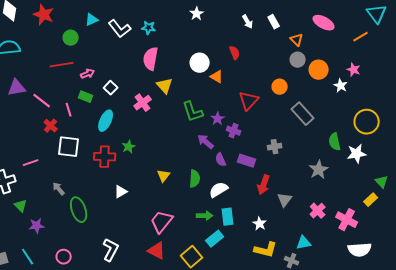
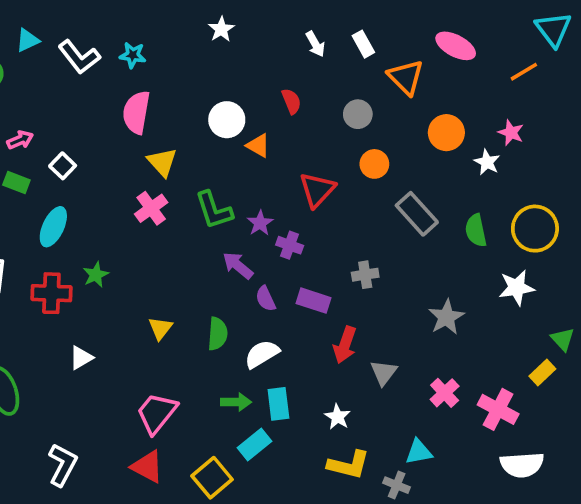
orange triangle: (297, 40) -> (406, 77), size x1.5
gray circle: (298, 60) -> (358, 114), moved
pink cross: (143, 103) -> (151, 208), moved
green semicircle: (335, 142) -> (476, 230), moved

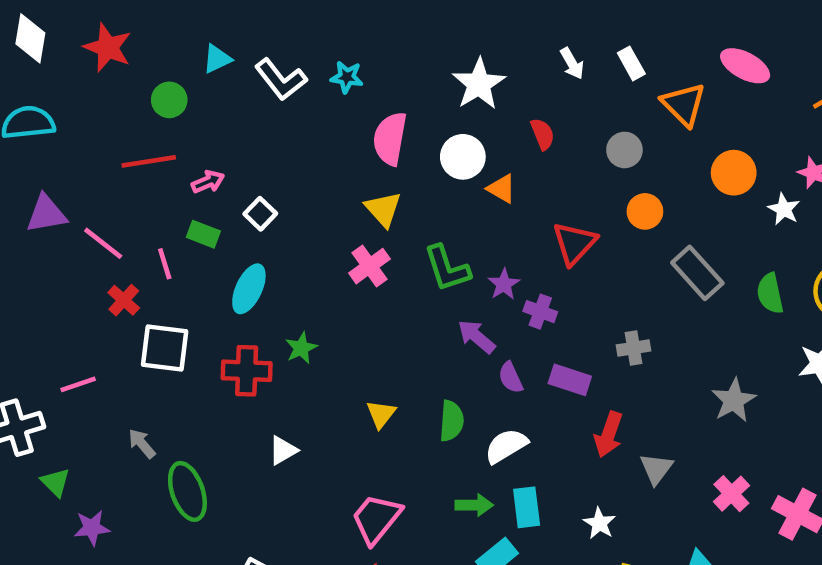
white star: (221, 29) -> (479, 84), moved, size x1.6
pink semicircle: (136, 112) -> (390, 139), moved

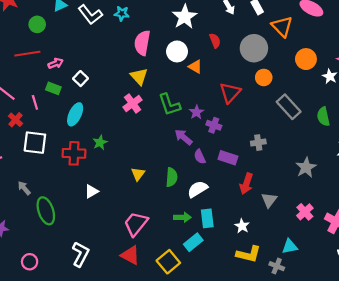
gray circle: (624, 150) -> (254, 48), size x1.6

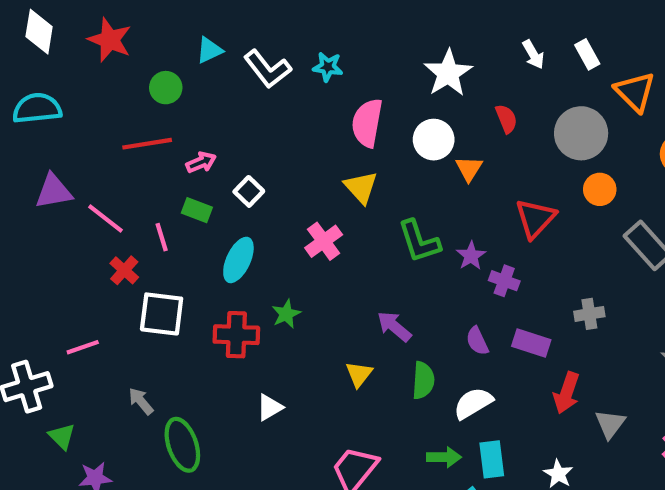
orange triangle: (195, 67) -> (469, 169), turned 32
pink cross: (133, 103) -> (324, 241), moved
purple arrow: (183, 137) -> (394, 326), moved

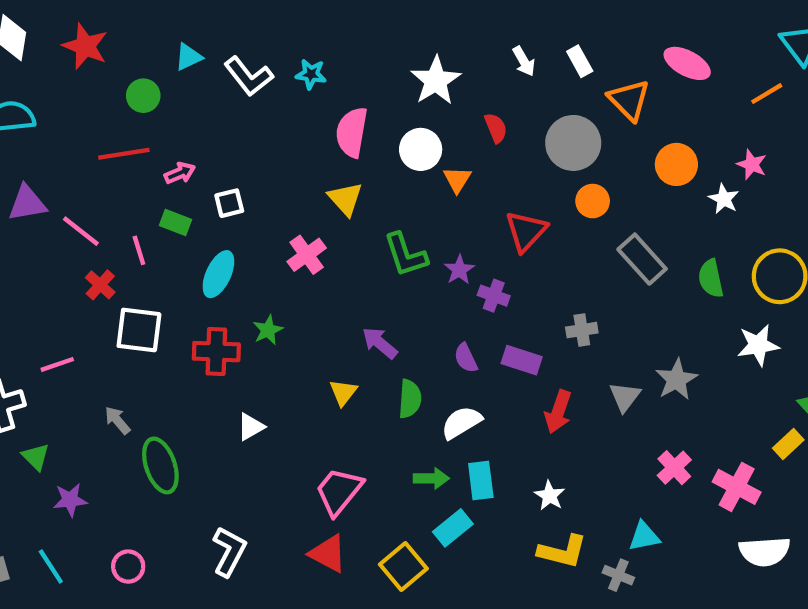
white square: (249, 191) -> (229, 203), turned 32
gray triangle: (610, 424) -> (625, 397), moved

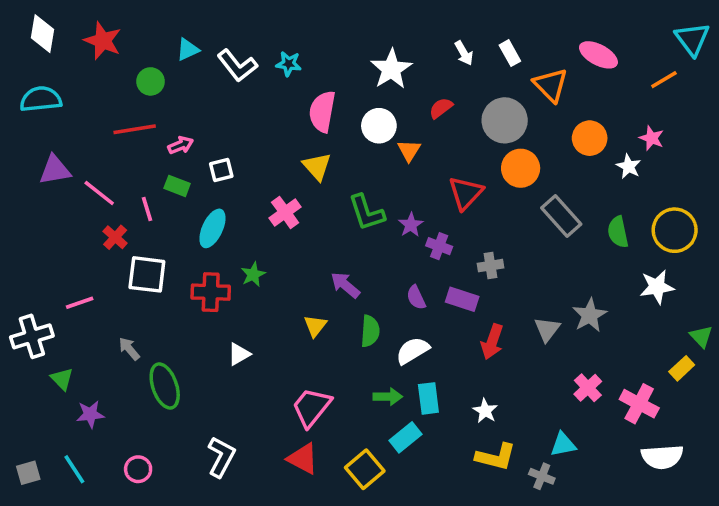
red semicircle: (496, 128) -> (441, 108), turned -105
orange circle: (593, 201) -> (521, 168), size x1.4
gray cross: (582, 330) -> (490, 266), moved

